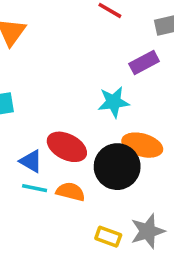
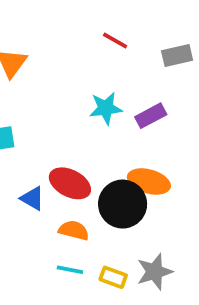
purple rectangle: (144, 62) -> (151, 116), moved
cyan star: (114, 102) -> (106, 108), moved
cyan line: (35, 188) -> (70, 270), moved

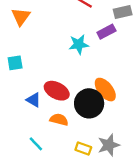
purple rectangle: (151, 116) -> (106, 32), moved
orange ellipse: (149, 181) -> (105, 90), turned 35
cyan line: (70, 270) -> (36, 144), moved, turned 35

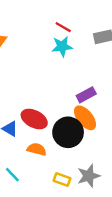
purple rectangle: (106, 32) -> (86, 95), moved
cyan star: (79, 44) -> (62, 46), moved

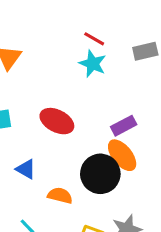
cyan star: (62, 46) -> (93, 64), turned 30
red ellipse: (34, 119) -> (57, 121), moved

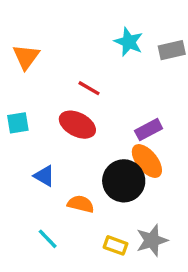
red line: (94, 39) -> (89, 88), moved
cyan star: (93, 64) -> (129, 42), moved

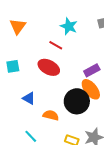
cyan star: (129, 42) -> (69, 26), moved

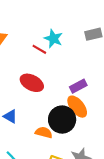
red line: (56, 45) -> (39, 49), moved
orange semicircle: (51, 115) -> (44, 132), moved

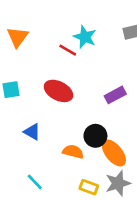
orange ellipse: (77, 107) -> (114, 153), moved
black circle: (62, 120) -> (95, 136), size x0.7

